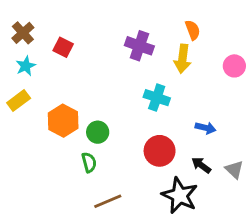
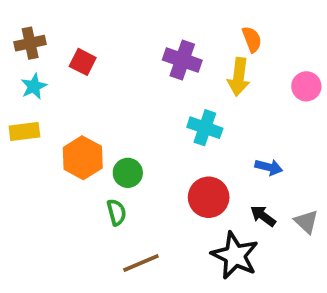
brown cross: (23, 33) -> (30, 43), turned 30
yellow rectangle: (19, 100) -> (24, 131), turned 30

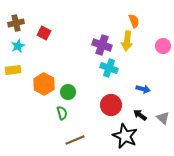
purple cross: (182, 60) -> (102, 45), moved

